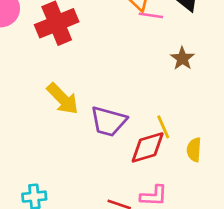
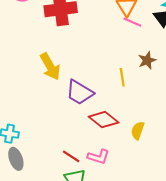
yellow line: (163, 127) -> (122, 77), moved
red diamond: (148, 147) -> (104, 120), turned 40

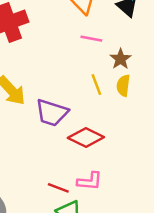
pink line: (132, 22) -> (91, 39), moved
yellow semicircle: (138, 131) -> (123, 86), moved

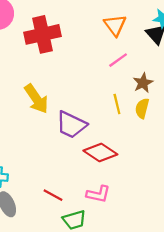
pink line: (91, 39) -> (118, 60), turned -54
red line: (58, 188) -> (53, 195), moved

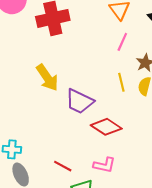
pink line: (118, 60) -> (122, 42), turned -30

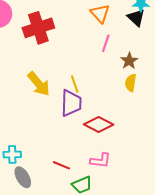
yellow line: (121, 82) -> (75, 84), moved
purple trapezoid: (79, 101) -> (71, 103), turned -108

